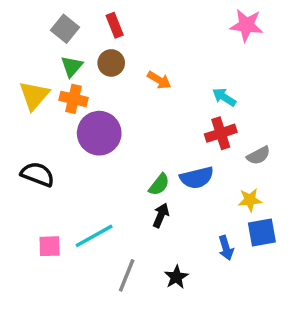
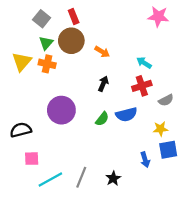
brown circle: (111, 63) -> (71, 41), size x1.5
purple circle: (99, 133) -> (61, 110), moved
black semicircle: (38, 174) -> (21, 130), moved, turned -35
black arrow: (161, 215) -> (103, 84), moved
cyan line: (94, 236) -> (50, 179), moved

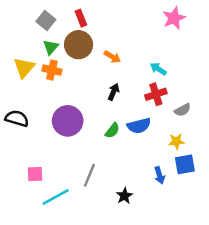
pink star: (158, 17) -> (174, 18), turned -30
black semicircle: (21, 130) -> (17, 118), moved, turned 30
gray line: (81, 177) -> (89, 175), moved

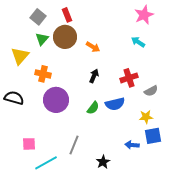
cyan arrow: (158, 69) -> (138, 42), moved
orange cross: (52, 70) -> (43, 74), moved
blue arrow: (160, 175) -> (132, 145), turned 112

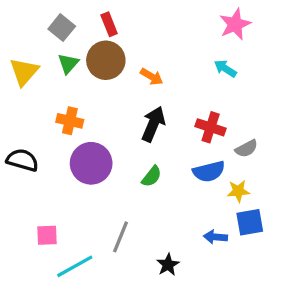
yellow triangle: (20, 56) -> (24, 72), moved
black arrow: (94, 76) -> (153, 124), size x1.5
red cross: (129, 78) -> (211, 127), turned 36
blue semicircle: (115, 104) -> (209, 171), moved

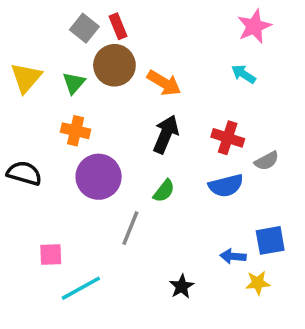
gray square: (62, 28) -> (84, 28), moved
green triangle: (68, 64) -> (74, 83), moved
orange arrow: (152, 77) -> (164, 83), size x1.4
yellow star: (238, 191) -> (258, 283), moved
gray line: (121, 237) -> (130, 228), moved

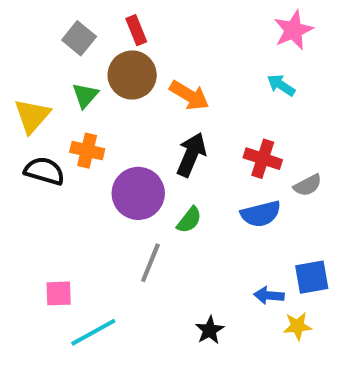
gray square: (84, 28) -> (79, 38), moved
yellow triangle: (26, 78) -> (32, 116), moved
black semicircle: (24, 173) -> (44, 171), moved
purple circle: (99, 177) -> (138, 193), moved

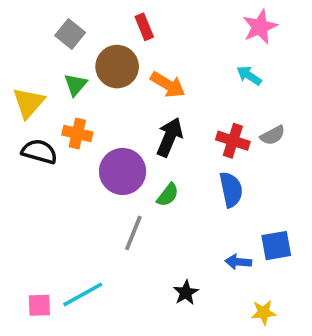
red rectangle: (136, 30) -> (144, 27), moved
gray semicircle: (308, 185) -> (273, 135), moved
blue semicircle: (261, 214) -> (231, 190), turned -88
pink square: (59, 293) -> (39, 305), moved
yellow star: (297, 326) -> (264, 312), moved

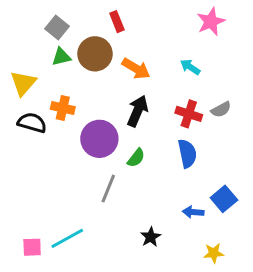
cyan arrow: (249, 76) -> (190, 67), moved
green triangle: (76, 85) -> (61, 57), moved, turned 36
blue square: (276, 246) -> (224, 199), turned -30

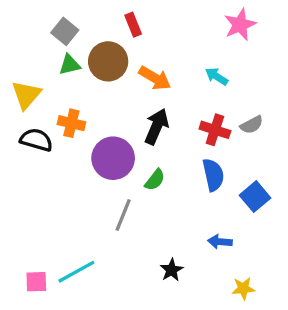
blue square: (224, 199) -> (255, 197), moved

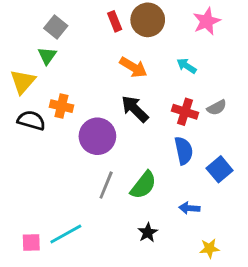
brown circle: (108, 61) -> (148, 20), moved
green triangle: (70, 65) -> (47, 56), moved, turned -42
black arrow: (157, 126) -> (135, 109), turned -68
green semicircle: (155, 180) -> (143, 185), moved, size x1.5

